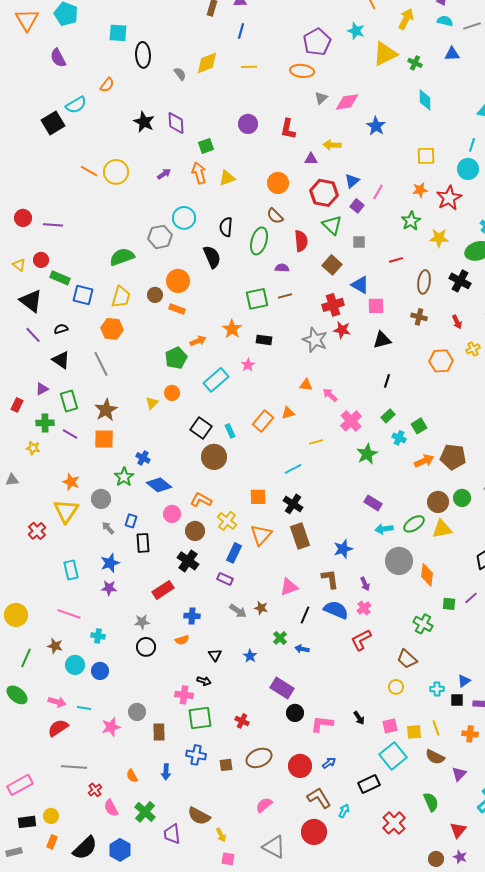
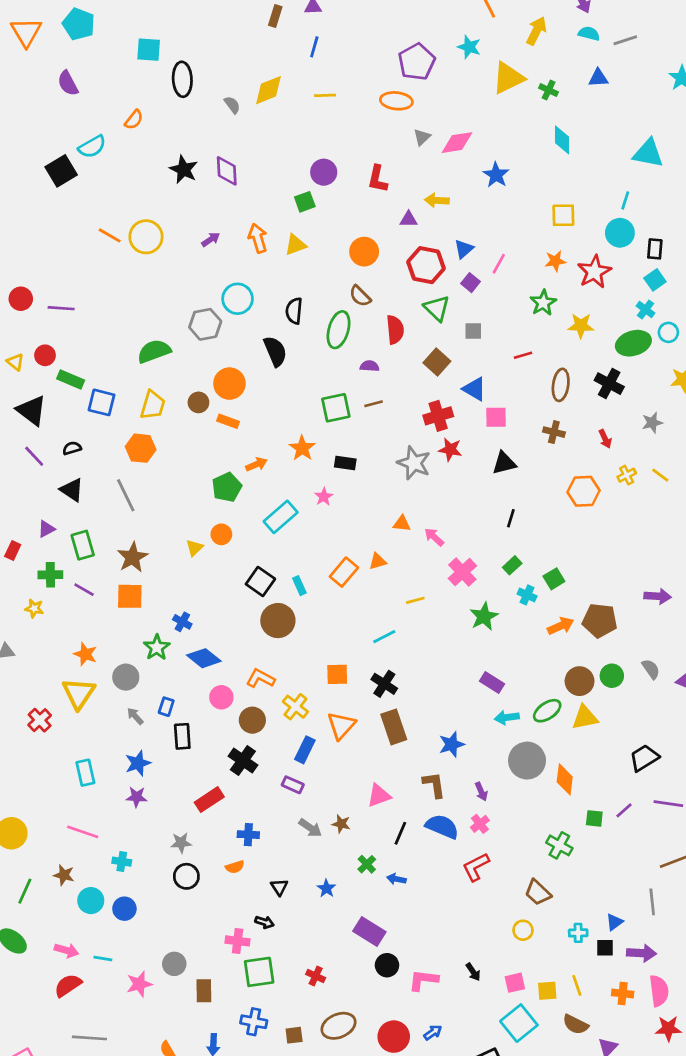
green square: (206, 146) -> (305, 202), moved

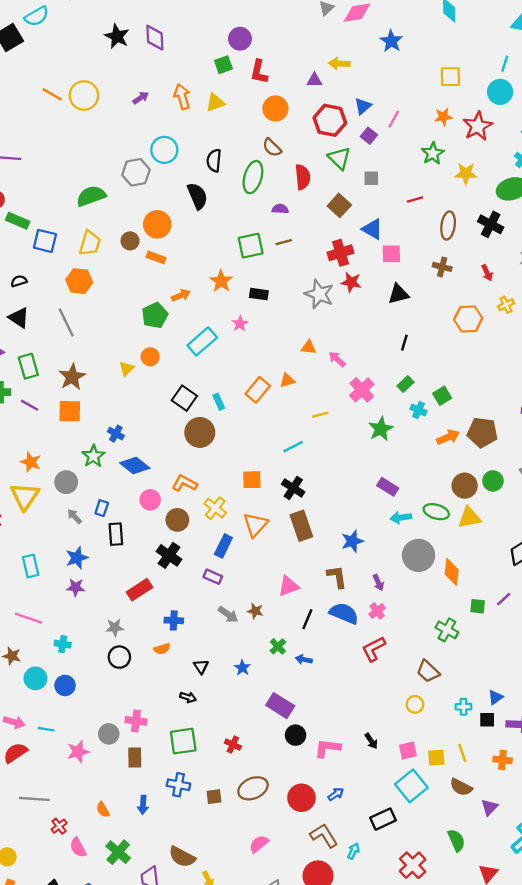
red L-shape: (378, 179) -> (259, 72), moved
green ellipse: (547, 711) -> (436, 512), turned 50
pink cross: (238, 941) -> (136, 721), moved

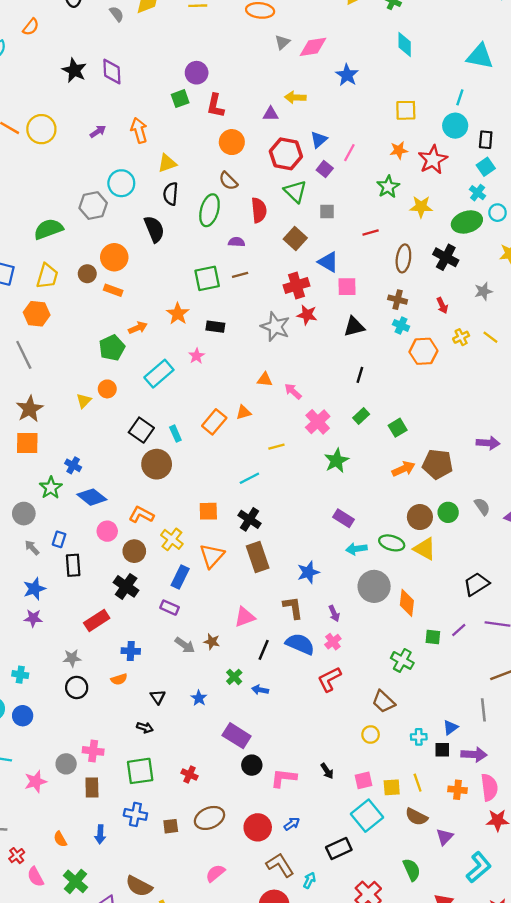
yellow triangle: (215, 103) -> (167, 163), moved
cyan cross: (419, 410) -> (401, 325), moved
yellow triangle: (469, 518) -> (425, 549), turned 40

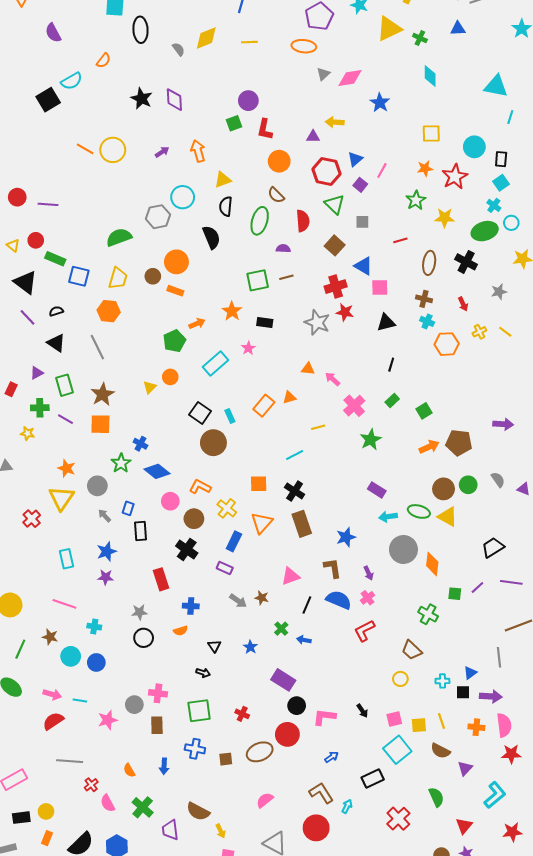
cyan line: (460, 97) -> (510, 117), moved
red rectangle: (97, 620) -> (161, 579), turned -75
red circle: (258, 827) -> (287, 734), moved

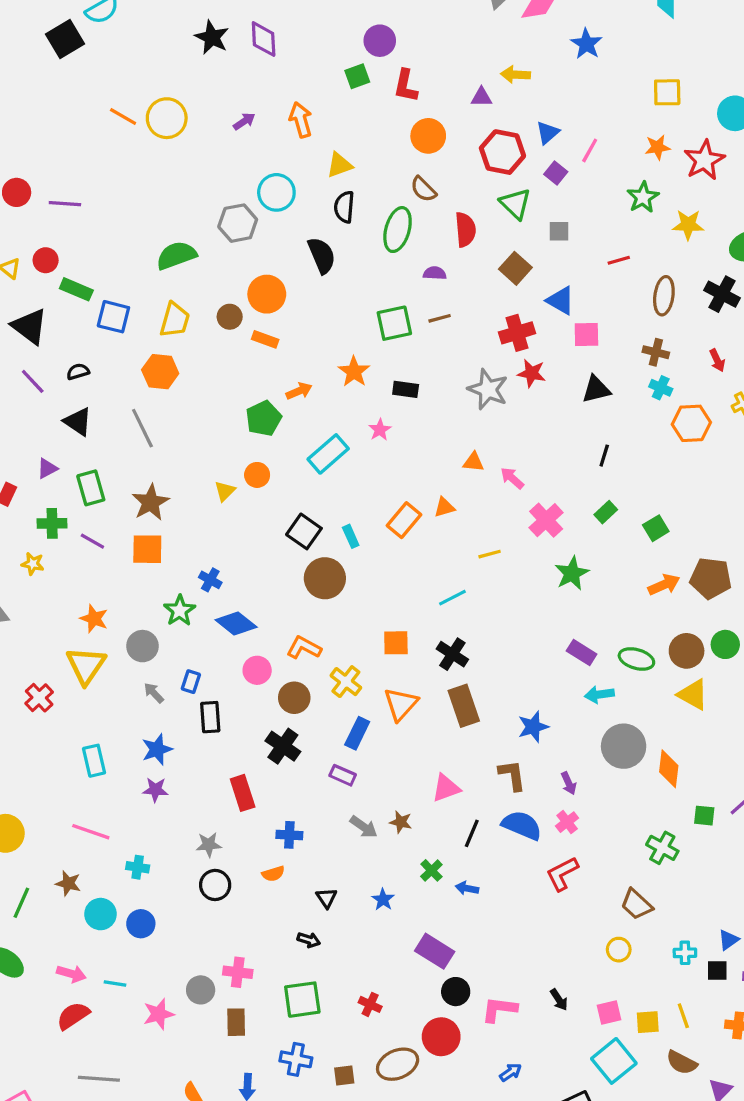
green ellipse: (419, 511) -> (636, 659), moved

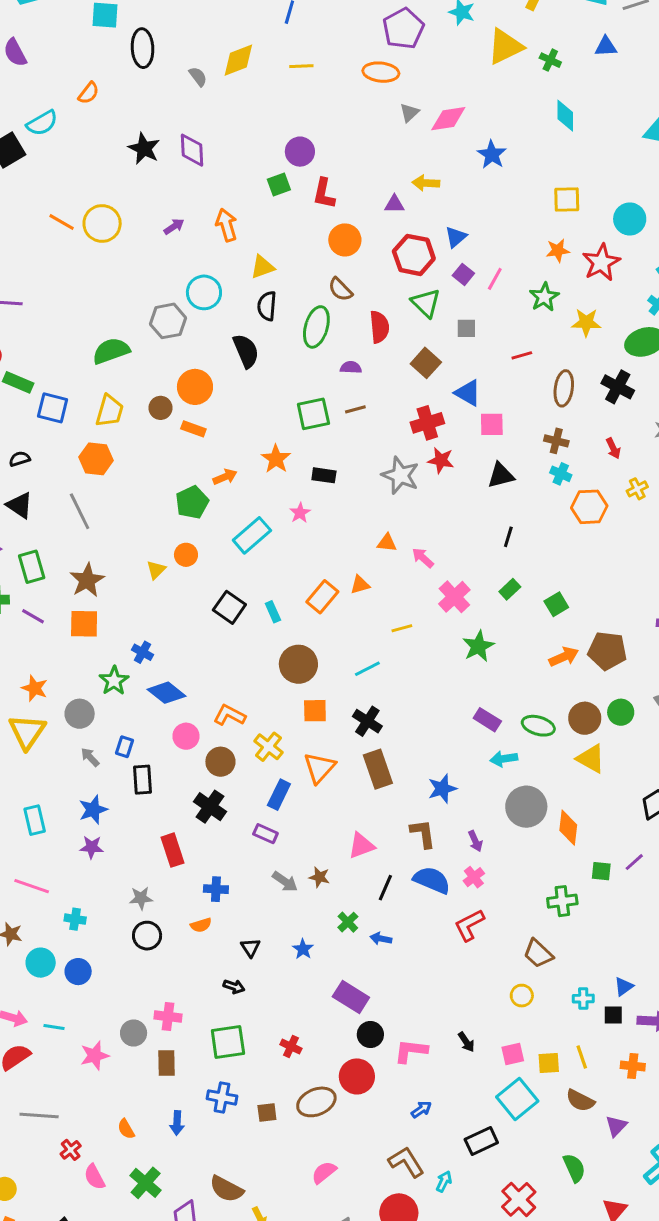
pink line: (590, 150) -> (495, 279), moved
brown circle: (325, 578) -> (298, 664), moved
green cross: (662, 848) -> (562, 901), turned -36

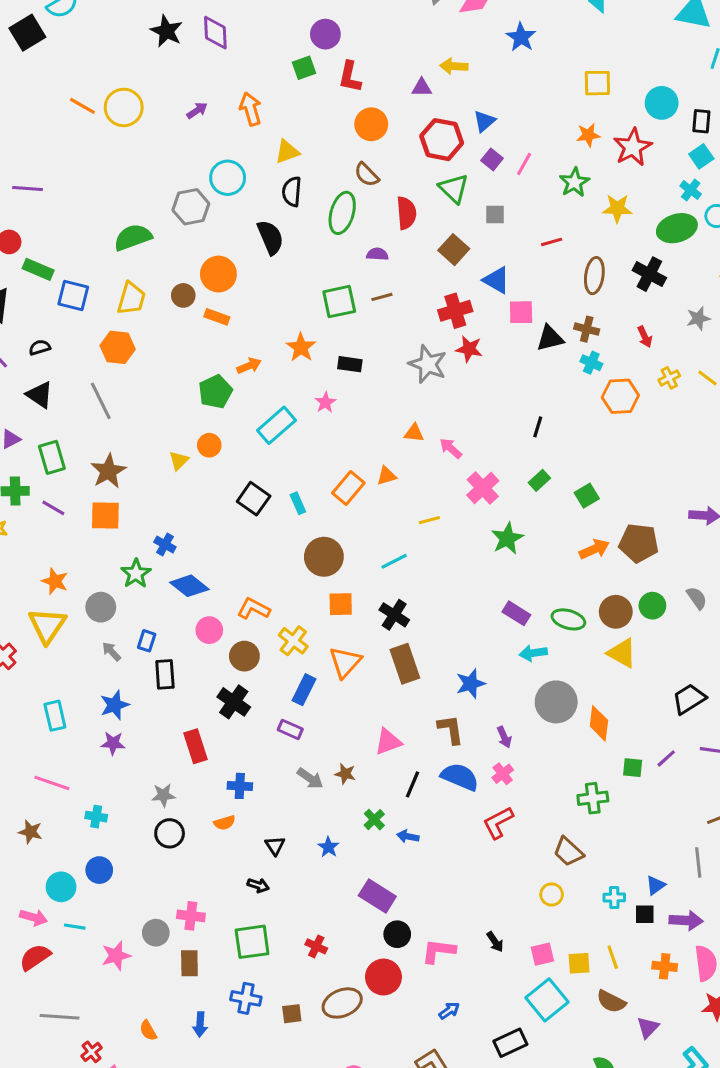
black triangle: (501, 475) -> (550, 338), moved
cyan circle: (41, 963) -> (61, 887), moved

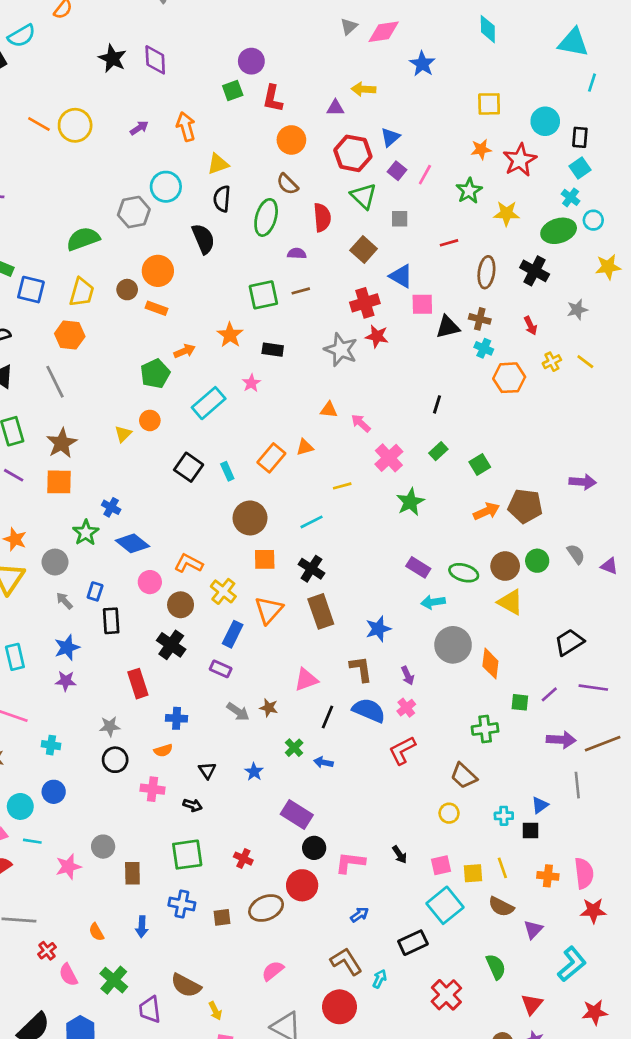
pink cross: (191, 916) -> (153, 789), moved
purple arrow: (686, 920) -> (561, 740), moved

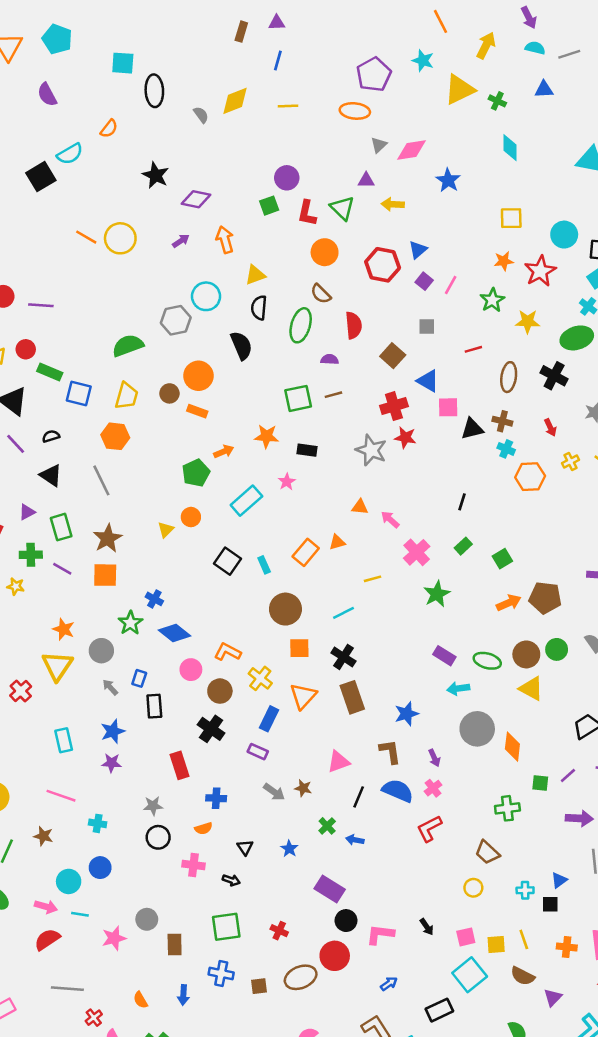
purple diamond: (155, 60) -> (196, 199), moved, turned -76
purple triangle: (335, 108) -> (366, 180), moved
green triangle: (364, 196) -> (342, 208), moved
orange star: (230, 335) -> (267, 436), turned -30

